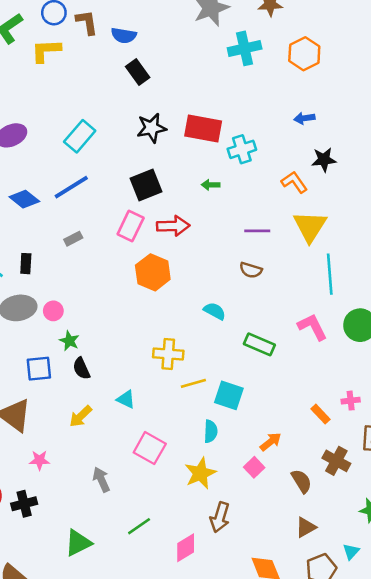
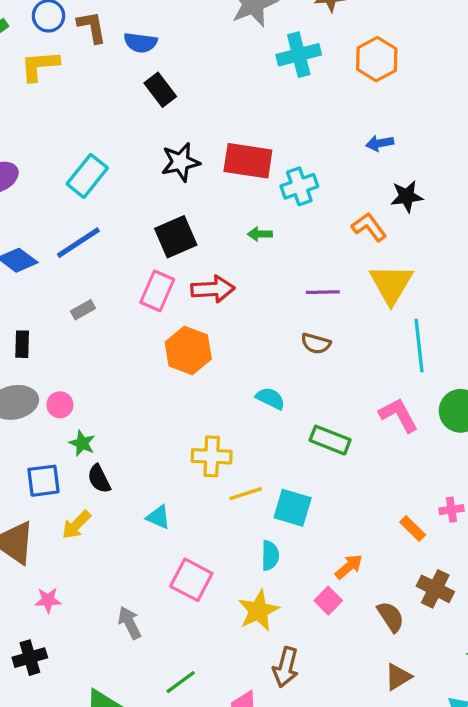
yellow arrow: (81, 416) -> (76, 525), moved

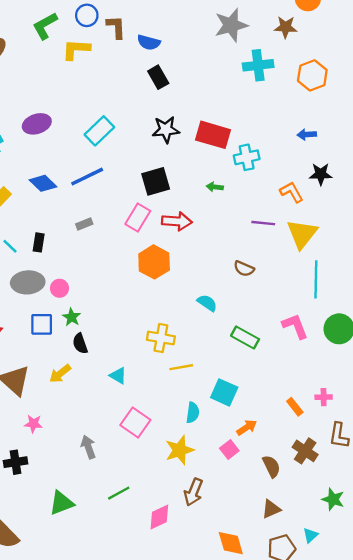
purple line: (323, 292) -> (263, 223), moved
blue square: (43, 481) -> (42, 324), moved
cyan square: (293, 508) -> (224, 392), moved

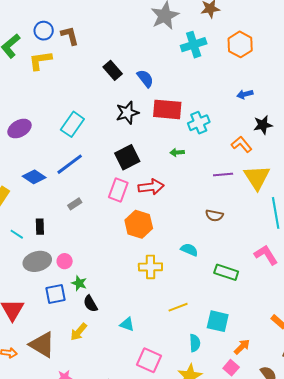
blue semicircle: (149, 42) -> (145, 78), moved, turned -132
yellow cross: (161, 338) -> (150, 267), moved

